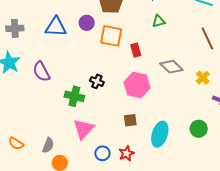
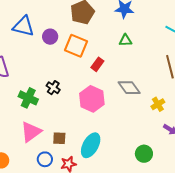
purple circle: (87, 23) -> (50, 37), moved
red rectangle: (136, 50) -> (97, 64), turned 40
brown square: (130, 120) -> (59, 138), moved
cyan ellipse: (160, 134) -> (91, 145), moved

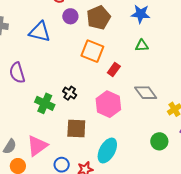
purple circle: (50, 37) -> (70, 16), moved
pink triangle: (31, 132) -> (37, 146), moved
brown square: (59, 138) -> (76, 128), moved, size x1.5
green circle: (144, 154) -> (159, 141), moved

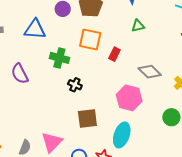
green cross: (45, 103) -> (59, 58), moved
pink hexagon: (108, 104) -> (129, 98), moved

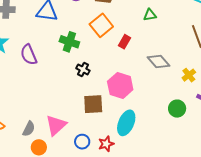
orange square: (90, 39) -> (101, 25), turned 35
pink hexagon: (129, 98) -> (120, 85), moved

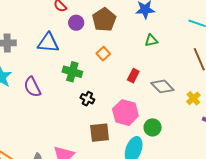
orange square: (101, 25) -> (103, 54), size x0.6
red rectangle: (124, 42) -> (133, 76), moved
green circle: (177, 109) -> (153, 127), moved

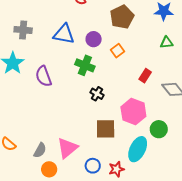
purple circle: (76, 23) -> (94, 39), moved

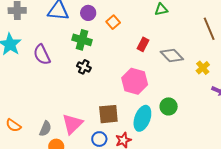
black cross: (97, 94) -> (84, 67), moved
brown square: (106, 129) -> (108, 114), moved
green circle: (159, 129) -> (169, 106), moved

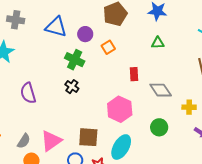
red rectangle: (143, 44) -> (134, 74), turned -40
purple semicircle: (42, 55) -> (28, 93), moved
yellow cross: (203, 68) -> (189, 107), turned 32
green circle: (169, 106) -> (159, 127), moved

